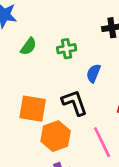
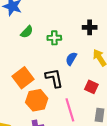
orange square: (33, 109) -> (23, 78), turned 35

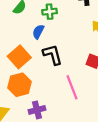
blue semicircle: (71, 59) -> (38, 32), moved
orange hexagon: (37, 100) -> (20, 85), moved

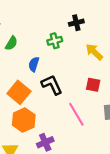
green cross: (50, 12) -> (55, 41), moved

